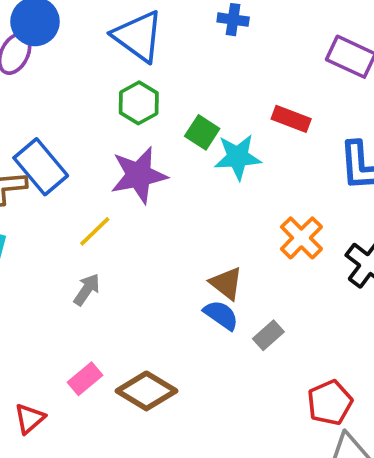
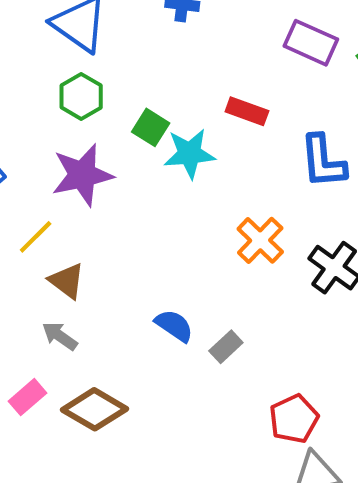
brown triangle: (226, 283) -> (67, 281), moved
gray arrow: (87, 290) -> (60, 336), moved, turned -88

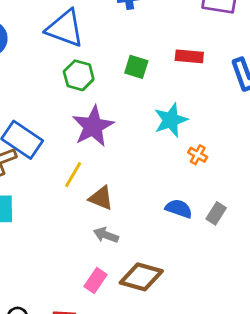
green square: (151, 127) -> (136, 67), moved
cyan star: (190, 154) -> (171, 120), moved
orange cross: (260, 240) -> (198, 155), moved, size x0.6

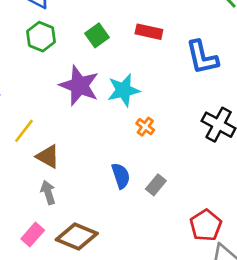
green square: (136, 67) -> (97, 35), turned 30
purple star: (93, 126) -> (79, 86), moved, turned -30
blue semicircle: (179, 209) -> (121, 176), turned 45
gray arrow: (106, 235) -> (48, 192), turned 45

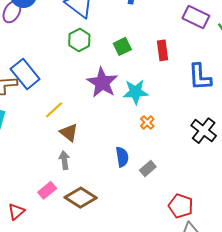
red rectangle: (149, 32) -> (163, 50), turned 60
red pentagon: (206, 225) -> (181, 206), turned -30

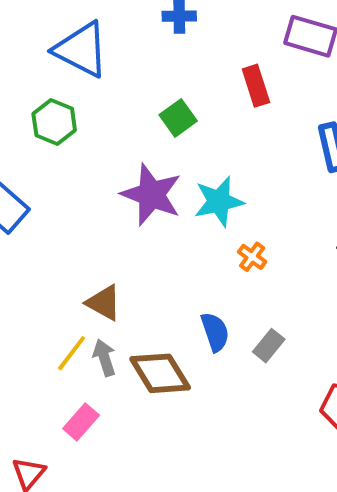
green hexagon: (79, 40) -> (54, 122), moved
red rectangle: (163, 50) -> (256, 86), moved
yellow line: (54, 110) -> (72, 353), moved
brown diamond: (81, 198) -> (160, 373), moved, turned 36

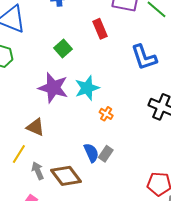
brown triangle: (104, 303) -> (35, 127), moved
gray rectangle: (269, 346) -> (106, 154), moved
yellow line: (72, 353) -> (19, 154), moved

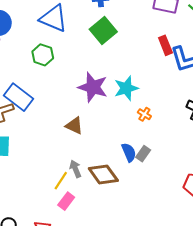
red rectangle: (100, 29) -> (165, 45), moved
green square: (63, 48) -> (103, 31), moved, size x1.5
yellow line: (19, 154) -> (61, 181), moved

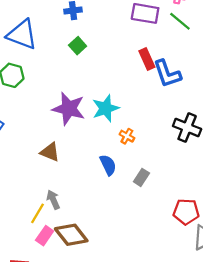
green square: (103, 31) -> (78, 46), size x0.6
blue semicircle: (129, 152) -> (108, 165), moved
gray rectangle: (143, 154) -> (141, 177), moved
brown diamond: (103, 175) -> (71, 235), moved

